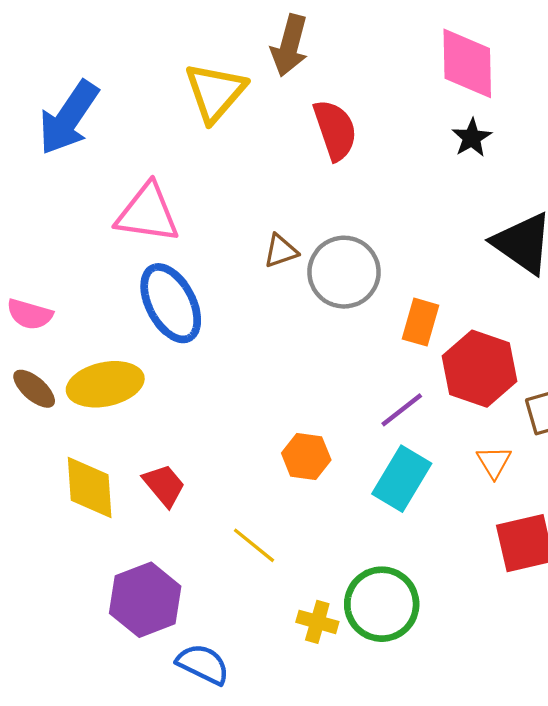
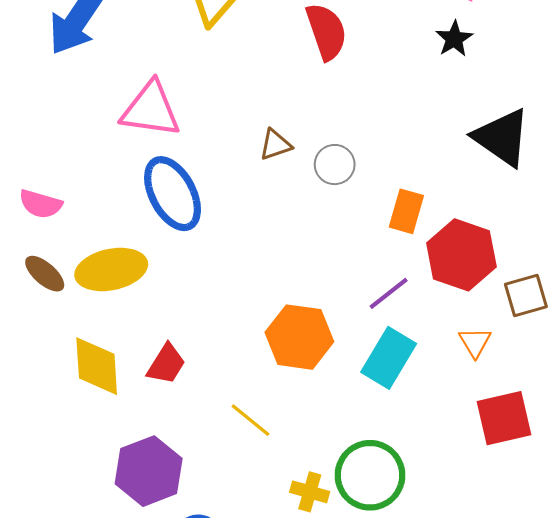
gray circle: (344, 272) -> (335, 165), size x0.6
orange hexagon: (306, 456) -> (299, 337), size x1.5
red trapezoid: (164, 485) -> (166, 364), turned 72

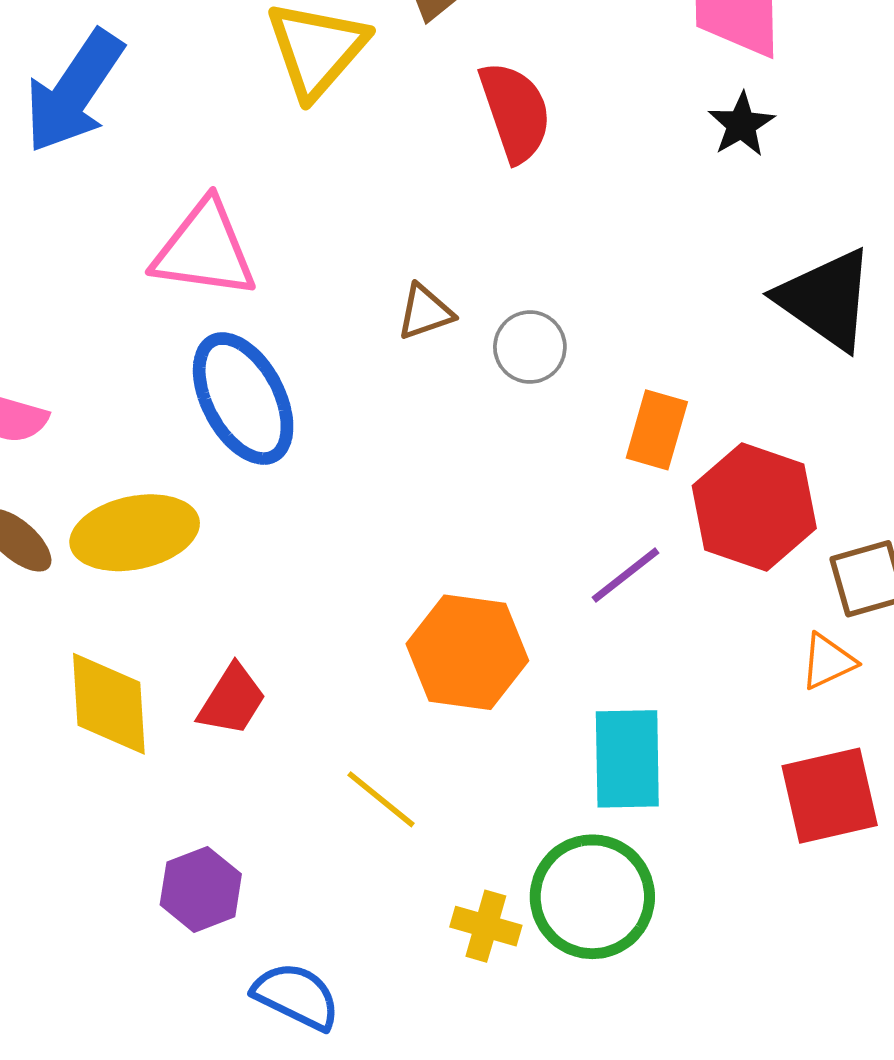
orange triangle: (475, 342) -> (828, 661), moved, turned 36
cyan rectangle: (389, 358) -> (627, 759), moved, turned -32
purple hexagon: (149, 471) -> (201, 889), size x0.7

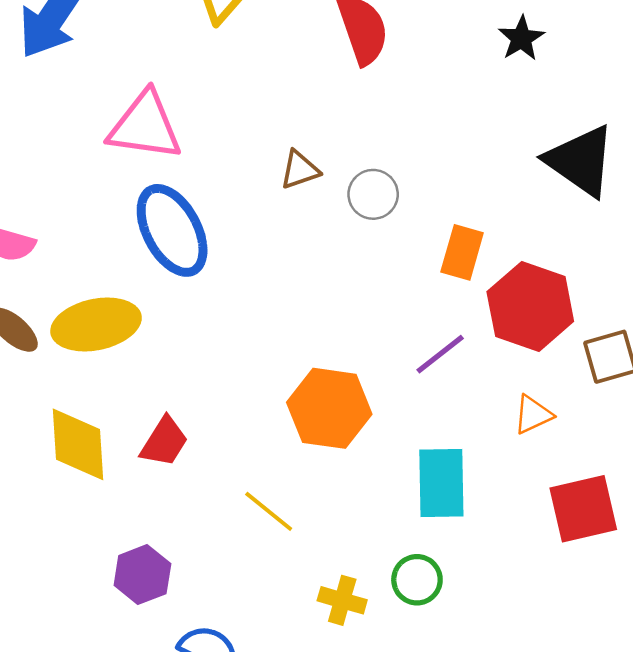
orange triangle: (828, 661) -> (533, 415), moved
green circle: (592, 897) -> (417, 580), size x0.6

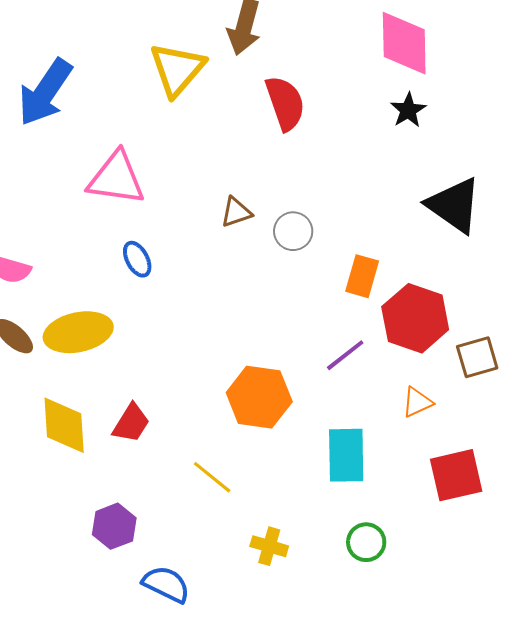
blue ellipse: (172, 230) -> (137, 259), size x0.5
green circle: (417, 580) -> (366, 542), moved

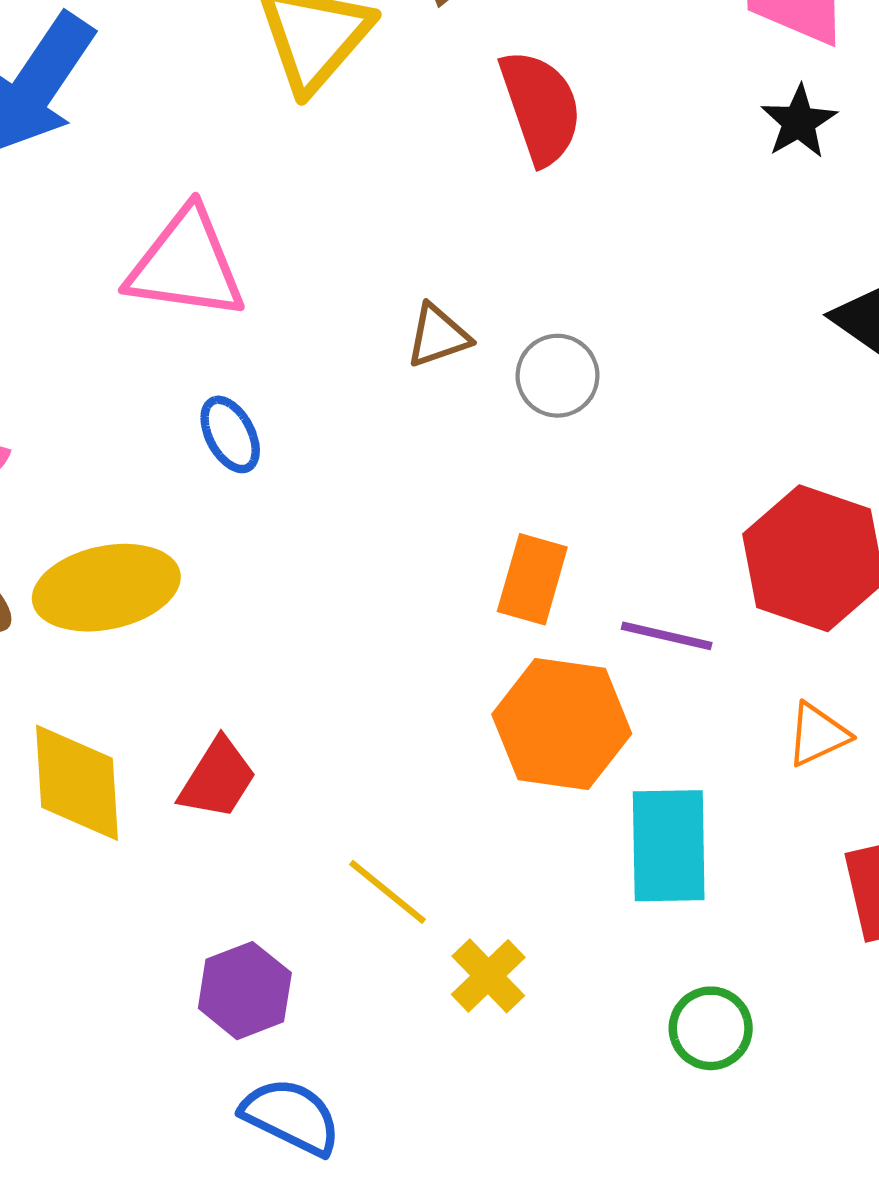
orange rectangle: (362, 276) -> (532, 579), moved
purple line: (345, 355) -> (667, 636), turned 51
orange hexagon: (259, 397) -> (562, 724), moved
purple hexagon: (114, 526) -> (245, 991), moved
yellow cross: (269, 546) -> (488, 976), moved, turned 30

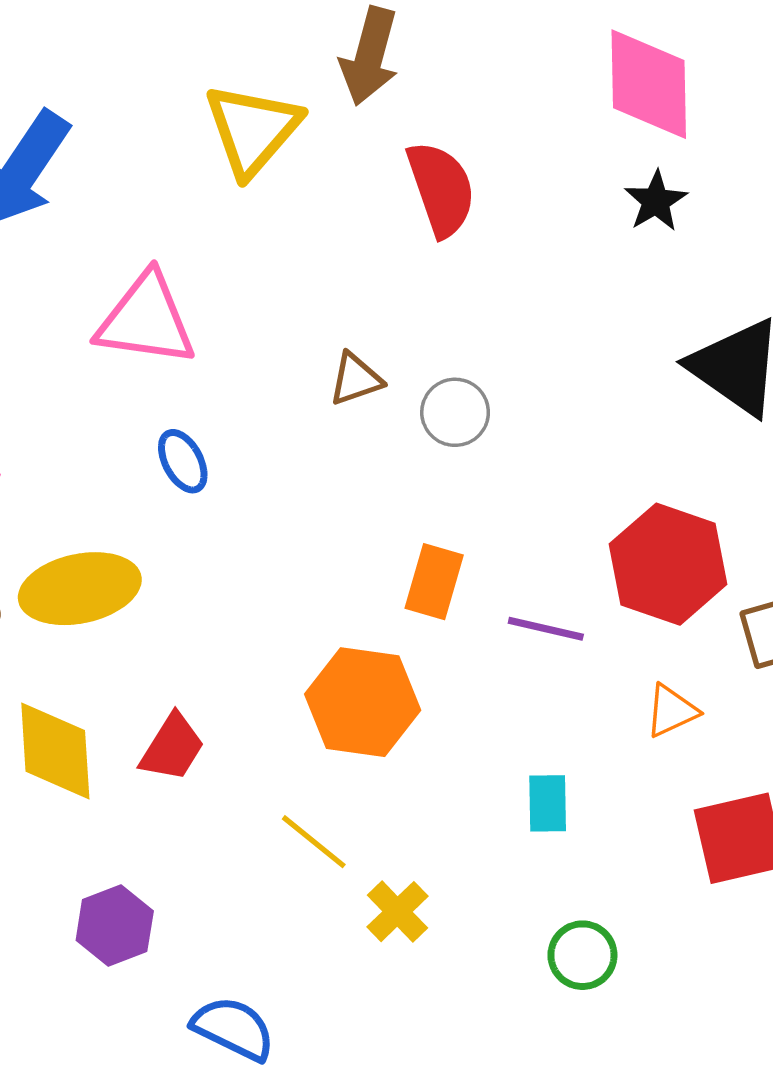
orange hexagon: (562, 724) -> (363, 702), moved
cyan rectangle: (669, 846) -> (548, 803), size x0.6
purple hexagon: (245, 991) -> (115, 926), moved

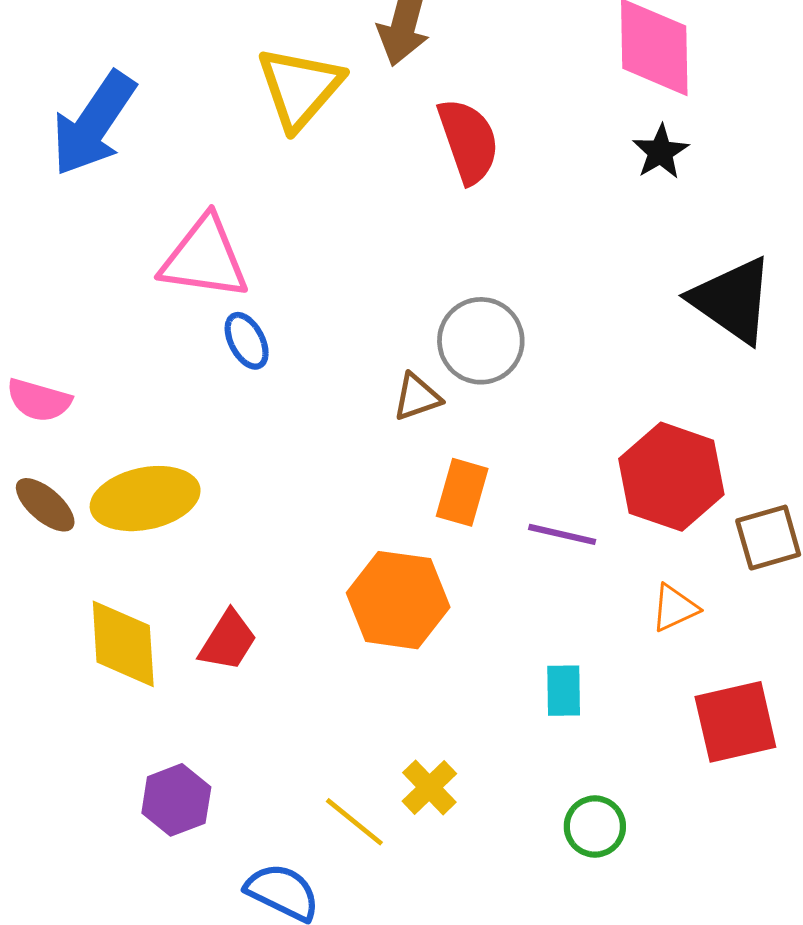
brown triangle: (356, 379) -> (417, 397), moved
gray circle: (455, 412) -> (481, 341), size x1.4
blue ellipse: (183, 461) -> (247, 341), moved
yellow line: (314, 842) -> (354, 822), moved

